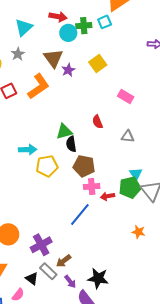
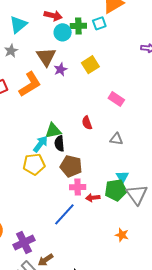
cyan arrow: (28, 150) -> (40, 144), moved, turned -54

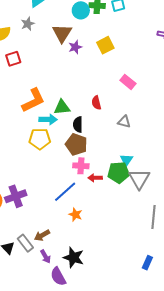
orange L-shape: (30, 84) -> (33, 100), moved
cyan arrow: (40, 144) -> (48, 119), turned 48
black semicircle: (59, 144) -> (78, 124), moved
orange star: (122, 235) -> (76, 215), moved
purple cross: (24, 242) -> (16, 196), moved

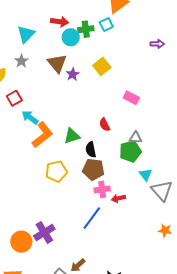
cyan arrow: (48, 119) -> (30, 117), moved, turned -132
green pentagon: (119, 172) -> (130, 151), moved
orange star: (76, 215) -> (165, 230), moved

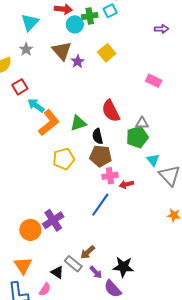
pink rectangle: (131, 98) -> (154, 81), moved
red semicircle: (105, 125) -> (111, 111), size x1.6

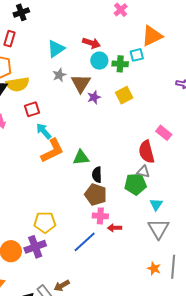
green cross: (90, 16) -> (120, 64), moved
gray star: (26, 49) -> (59, 75), moved
red semicircle: (111, 111) -> (147, 152), moved
yellow pentagon: (64, 159) -> (45, 222), moved
cyan triangle: (153, 160) -> (156, 205), moved

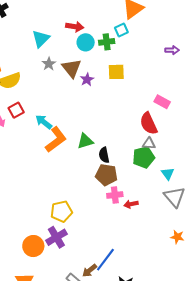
yellow square: (124, 95) -> (116, 72), turned 36
red square: (32, 109) -> (16, 110), moved
blue line: (85, 242) -> (105, 260), moved

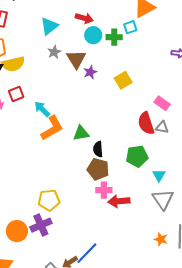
yellow square: (116, 72) -> (123, 80), moved, turned -36
gray triangle: (149, 144) -> (162, 127), moved
red arrow: (131, 204) -> (119, 201), size x1.5

